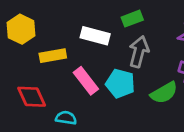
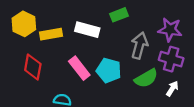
gray arrow: (139, 52) -> (139, 45), moved
yellow rectangle: (53, 56) -> (51, 34), moved
red diamond: (32, 97) -> (33, 67), moved, turned 35

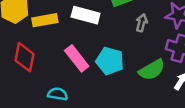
gray arrow: (139, 45) -> (142, 23), moved, size x0.6

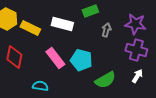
yellow rectangle: (45, 20) -> (30, 28), turned 36
green semicircle: (152, 70) -> (105, 80), moved

